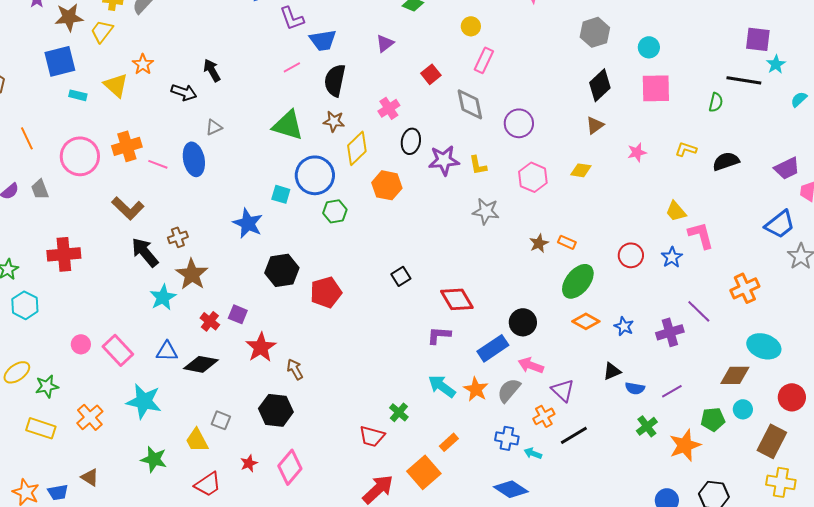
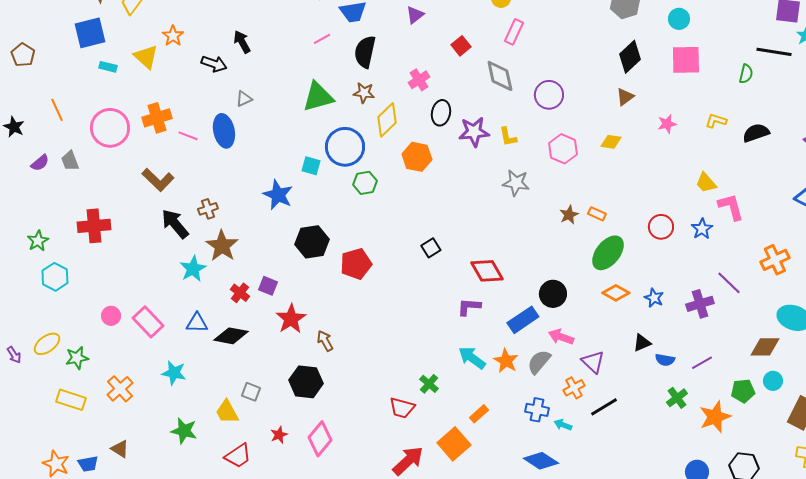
green triangle: (288, 125) -> (318, 97), turned -32
cyan star: (144, 401) -> (174, 373), size x0.7

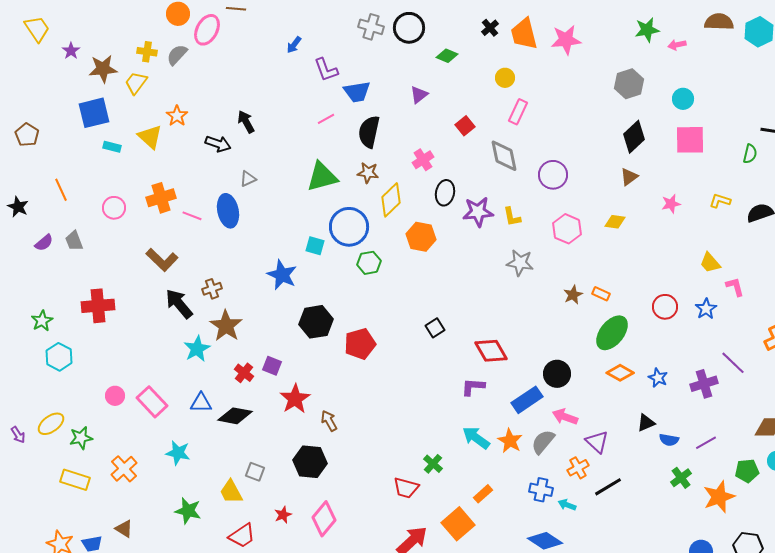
pink circle: (110, 128) -> (114, 208), size x0.6
pink L-shape: (731, 207) -> (735, 287), size x0.7

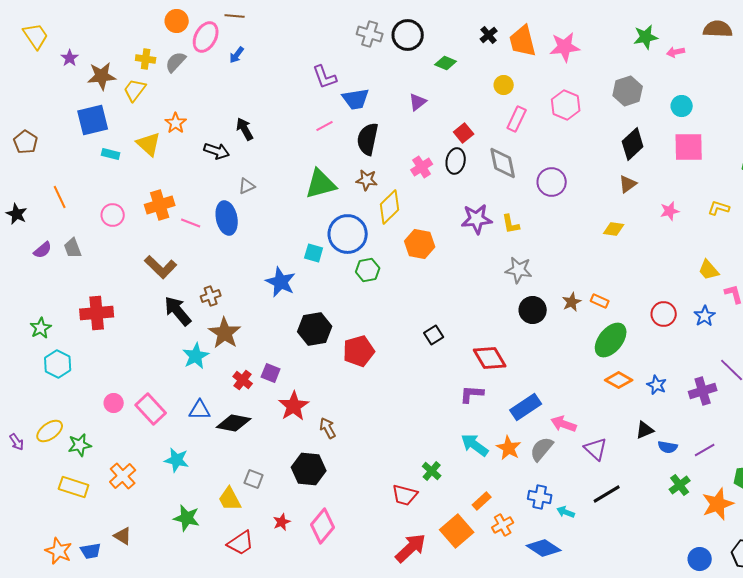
blue arrow: (294, 45) -> (237, 55), moved
black ellipse: (445, 193) -> (456, 161), moved
pink hexagon: (567, 229) -> (566, 105), moved
black circle: (557, 374) -> (533, 310), moved
orange cross: (578, 468) -> (503, 525), moved

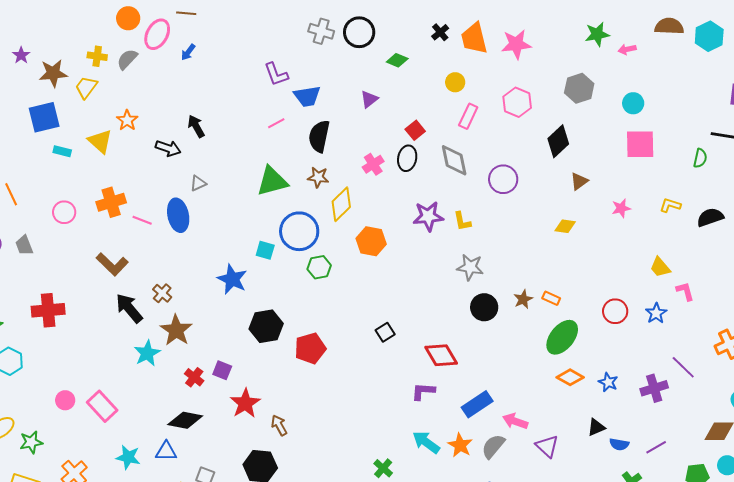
black diamond: (633, 144) -> (558, 141), moved
brown cross: (211, 296) -> (162, 293), turned -30
blue triangle: (200, 410) -> (166, 451), moved

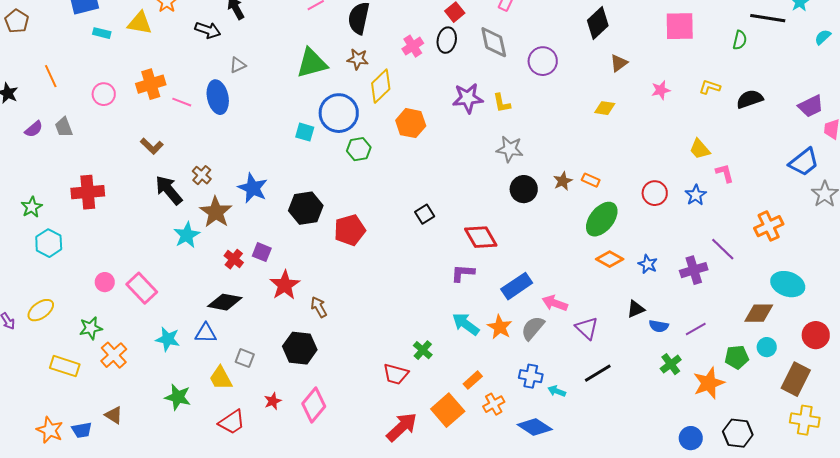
yellow triangle: (100, 141) -> (140, 23), turned -32
brown L-shape: (112, 264) -> (152, 146), size x0.7
blue star: (232, 279) -> (253, 188), moved
green star: (31, 442) -> (91, 328), moved

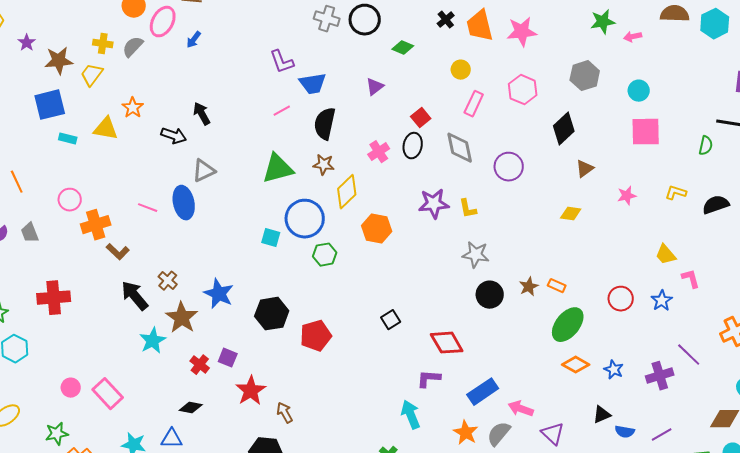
gray triangle: (238, 65) -> (204, 171), size x1.4
orange cross: (151, 84) -> (96, 225), moved
black diamond: (225, 302) -> (191, 408), size x0.7
cyan arrow: (466, 324) -> (411, 415), moved, turned 32

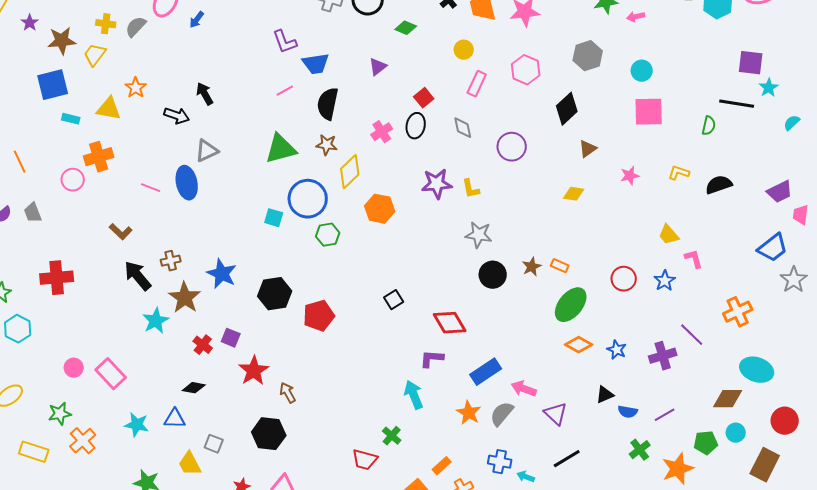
gray diamond: (460, 148) -> (463, 128), size x0.7
orange cross: (96, 225) -> (99, 157), moved
brown cross: (168, 281) -> (171, 261), turned 36

